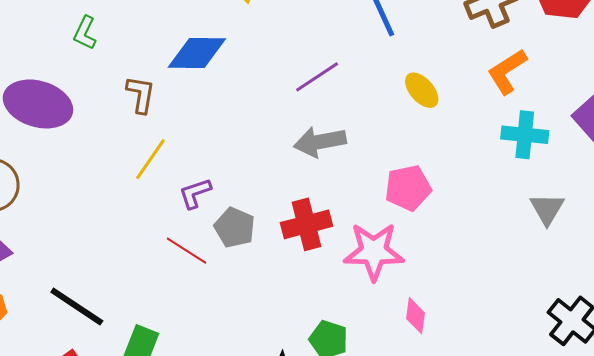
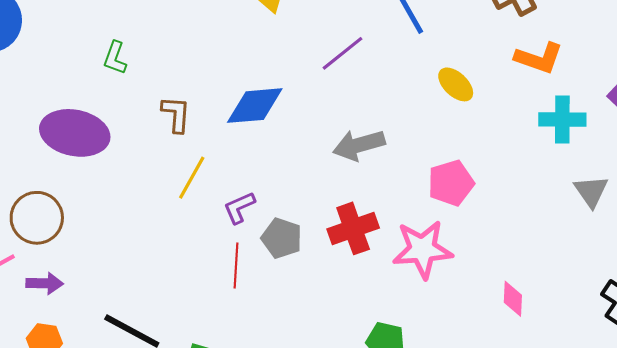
blue diamond: (197, 53) -> (255, 106), moved
orange L-shape: (507, 71) -> (539, 58), turned -123
purple line: (317, 77) -> (342, 53), moved
red line: (187, 251) -> (236, 266), turned 66
pink diamond: (416, 316) -> (513, 299), moved

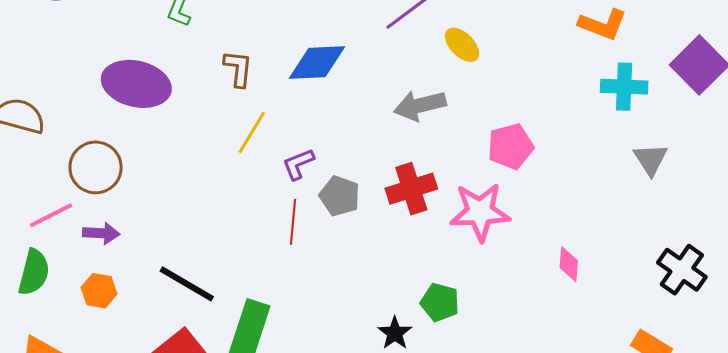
yellow ellipse: (456, 84) -> (462, 45), moved

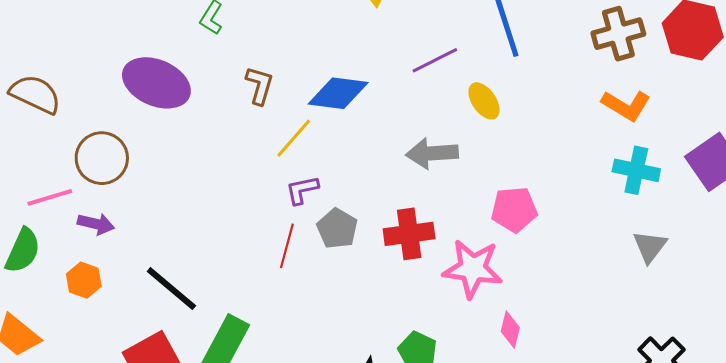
yellow line: (252, 132) -> (294, 138), moved
pink diamond: (569, 264) -> (510, 330), moved

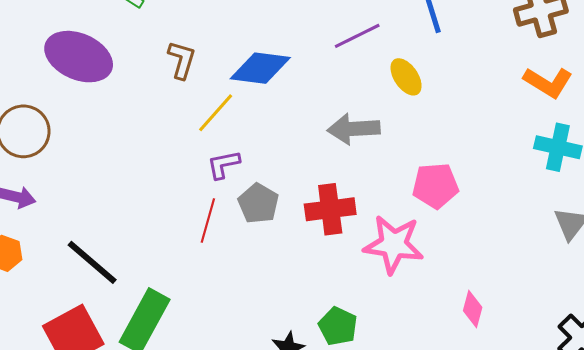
pink diamond: (510, 330) -> (473, 309), moved

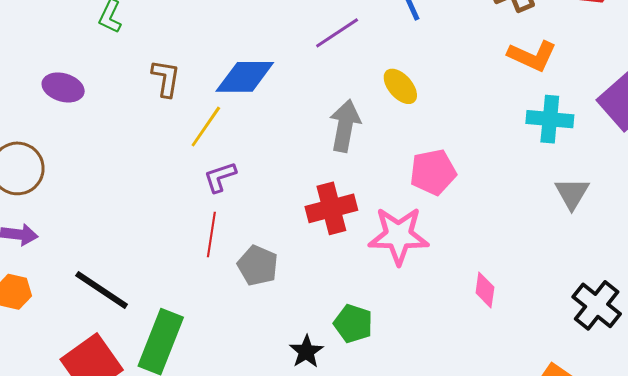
purple ellipse: (79, 57) -> (63, 87), size x0.6
yellow ellipse: (406, 77) -> (400, 86), moved
gray arrow: (354, 129) -> (345, 126), turned 111
gray pentagon: (258, 203) -> (258, 265), moved

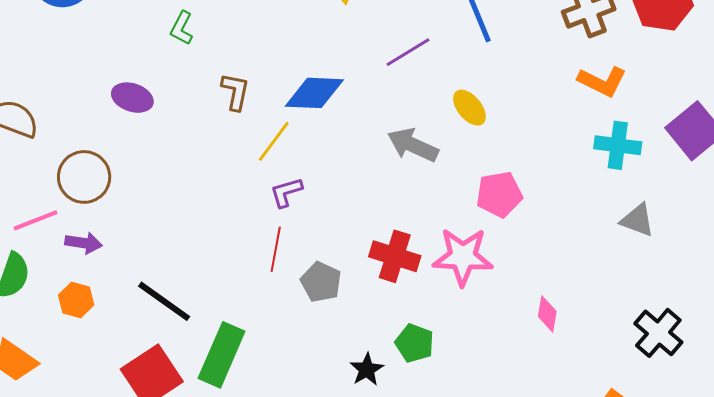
gray arrow: (345, 126) -> (413, 145), turned -78
gray triangle: (572, 193) -> (637, 220), turned -42
red cross: (331, 208) -> (395, 256), moved, turned 30

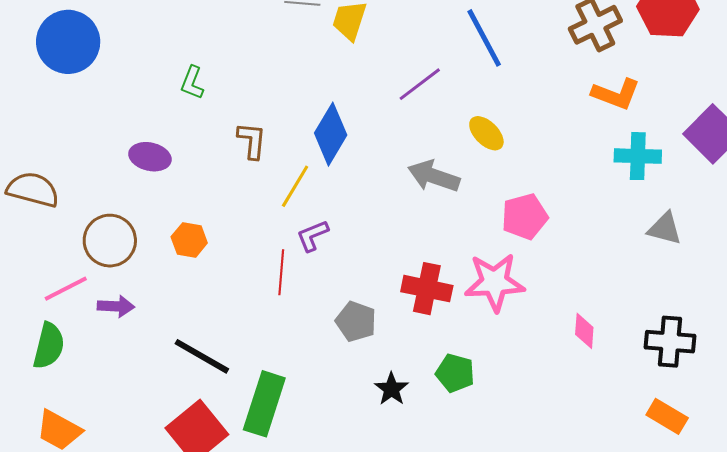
blue diamond: (314, 93) -> (331, 134), turned -56
red line: (276, 249) -> (281, 272), moved
orange hexagon: (76, 300) -> (189, 240), moved
black cross: (658, 333) -> (670, 342), moved, turned -30
black star: (367, 370) -> (391, 389), moved

